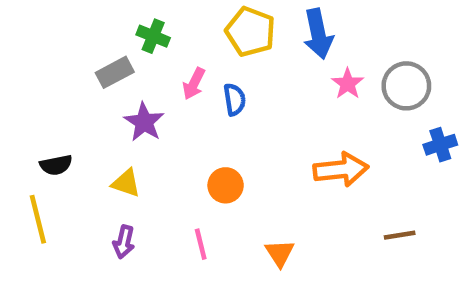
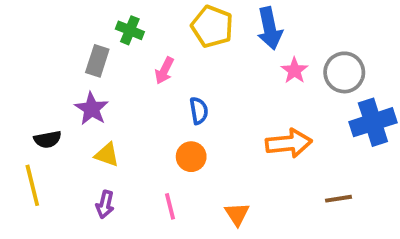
gray rectangle: (115, 72) -> (97, 61), turned -44
blue semicircle: (235, 99) -> (199, 111), moved
purple star: (144, 122) -> (92, 109), moved
blue cross: (440, 145) -> (373, 122), size x1.6

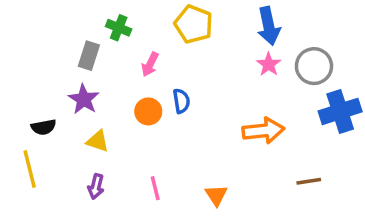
blue arrow: (270, 28) -> (269, 26), moved
orange circle: (191, 157) -> (148, 111), moved

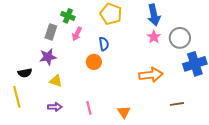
pink arrow: (150, 64) -> (77, 34), moved
purple star: (84, 99) -> (48, 57), turned 30
blue semicircle: (181, 101) -> (104, 44), moved
orange circle: (148, 111) -> (94, 62), moved
purple arrow: (96, 186) -> (55, 107), turned -104

